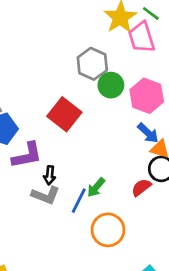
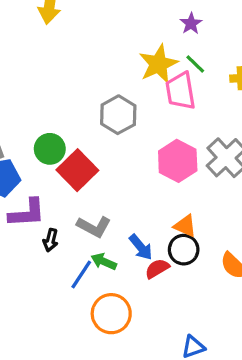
green circle: (111, 85) -> (50, 149), moved
blue arrow: (148, 133) -> (141, 247), moved
green arrow: (96, 187) -> (104, 261), turned 66
gray L-shape: (46, 195) -> (94, 227), moved

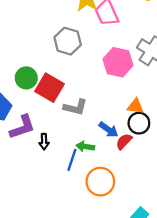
gray L-shape: (94, 227) -> (75, 107), moved

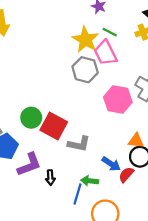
gray hexagon: (68, 41) -> (85, 70), moved

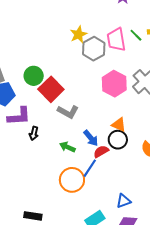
green line: (110, 32) -> (136, 35), moved
yellow star: (85, 40) -> (79, 34), moved, size x0.7
blue line: (78, 194) -> (90, 168), moved

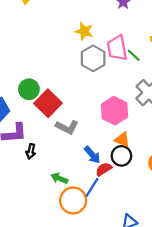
yellow star: (79, 34) -> (84, 31), moved, turned -30
green line: (136, 35) -> (134, 55), moved
pink hexagon: (114, 84) -> (115, 111), moved
green arrow: (67, 147) -> (59, 178), moved

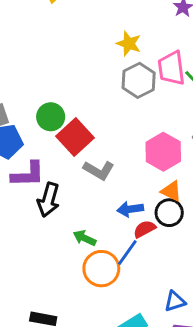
black arrow: (31, 151) -> (48, 200), size x1.6
blue arrow: (92, 155) -> (130, 209), turned 120

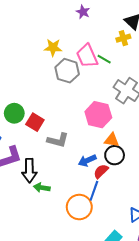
red square: (75, 137) -> (35, 122), size x0.7
green arrow: (84, 238) -> (42, 188), moved

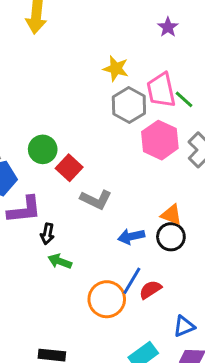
pink hexagon: (98, 115) -> (160, 140), moved
black arrow: (29, 170) -> (47, 234), size x0.6
red semicircle: (101, 171) -> (150, 290), moved

